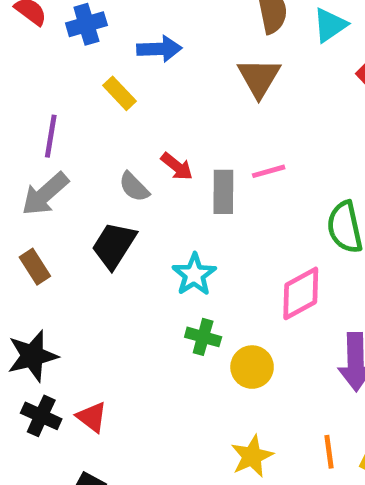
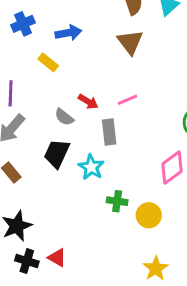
pink line: (269, 171) -> (127, 100), moved
gray rectangle: (223, 192) -> (109, 132), moved
cyan star: (194, 275) -> (91, 167), moved

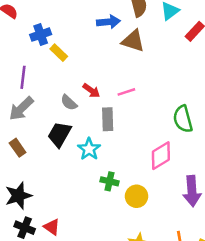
blue cross: (23, 24) -> (41, 35), moved
blue arrow: (68, 33) -> (108, 22), moved
brown triangle: (130, 42) -> (133, 41), turned -40

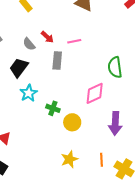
cyan star: (89, 149) -> (29, 93), moved

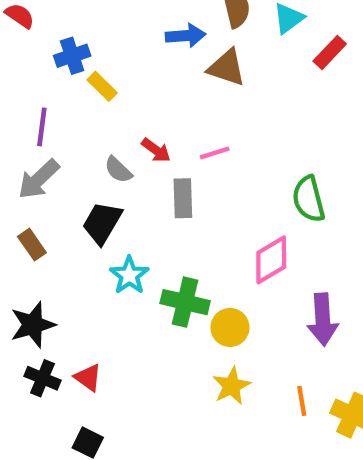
green cross: (53, 108) -> (185, 302), size x1.5
yellow star: (69, 159) -> (231, 386), moved

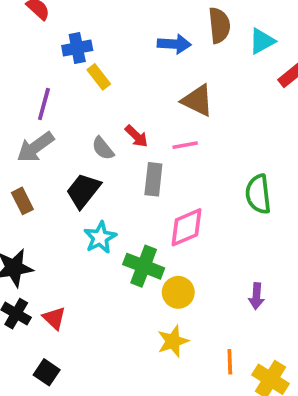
brown triangle: (227, 68) -> (197, 100), moved
pink diamond: (271, 260) -> (187, 227), moved
purple arrow: (323, 319) -> (256, 296), size x0.6

